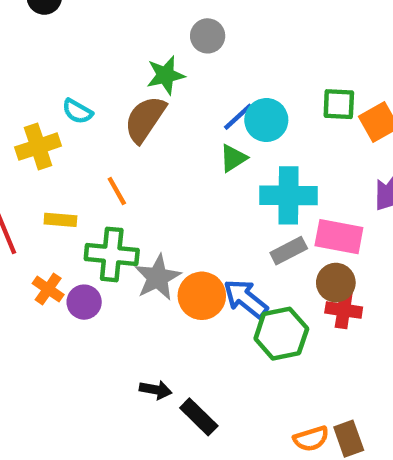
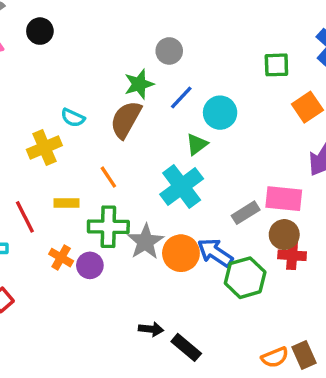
green square: (339, 104) -> (276, 65), moved
blue line: (238, 117) -> (181, 98), moved
cyan cross: (289, 195) -> (182, 187), moved, turned -33

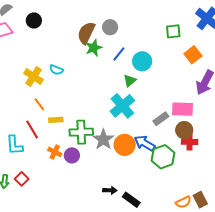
brown semicircle: (126, 120) -> (86, 33), moved
yellow cross: (44, 148) -> (34, 77), moved, turned -30
orange line: (108, 177) -> (39, 104), moved

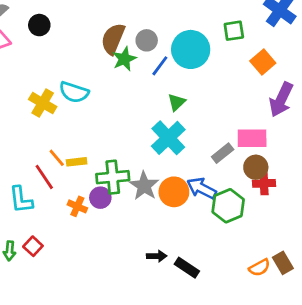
gray circle: (110, 27) -> (147, 40), moved
cyan circle: (142, 61) -> (191, 49), moved, size x1.4
cyan semicircle: (56, 70) -> (74, 92), size x1.5
orange line: (39, 104) -> (57, 158), moved
purple circle: (72, 155) -> (100, 198), moved

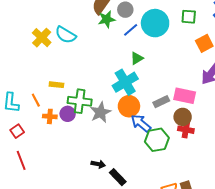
orange line: (57, 158) -> (36, 100), moved
red line: (44, 177) -> (21, 160), moved
orange circle: (174, 192) -> (129, 106), moved
orange cross: (77, 206) -> (50, 116), turned -32
red square: (33, 246) -> (17, 131), moved

